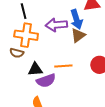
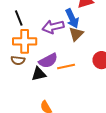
purple semicircle: (46, 81) -> (48, 61), moved

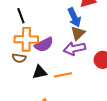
purple arrow: (53, 27) -> (74, 49), moved
purple semicircle: (48, 61) -> (44, 45), moved
orange line: (66, 67) -> (63, 75), moved

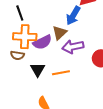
blue arrow: (74, 17) -> (73, 16), turned 54
brown triangle: (78, 33) -> (60, 33), moved
black triangle: (40, 72) -> (38, 70), turned -49

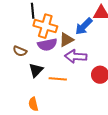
orange cross: (25, 37) -> (45, 26), moved

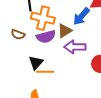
brown semicircle: (20, 51) -> (18, 34), moved
orange line: (58, 79) -> (45, 72), moved

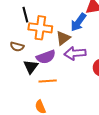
purple semicircle: (46, 37) -> (46, 57), moved
black triangle: (36, 63) -> (31, 67), moved

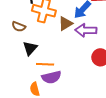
purple arrow: (75, 53) -> (86, 30), moved
purple semicircle: (46, 57) -> (51, 77), moved

